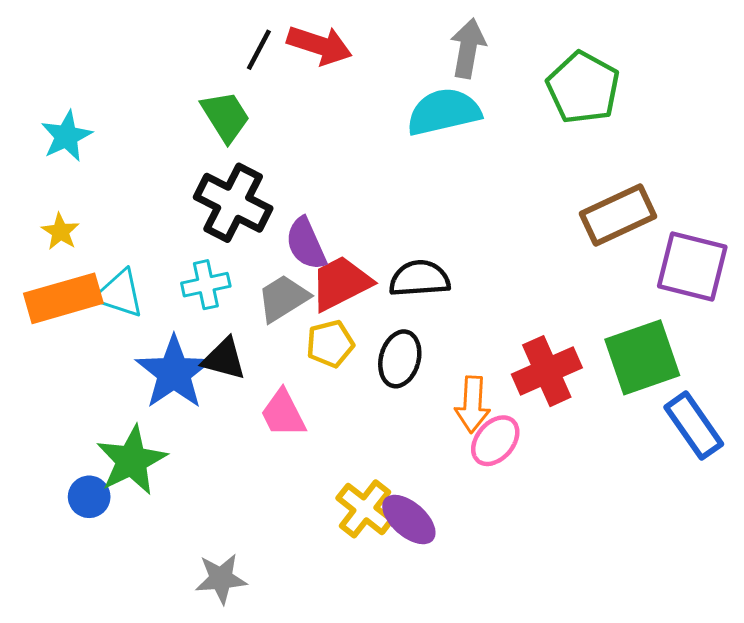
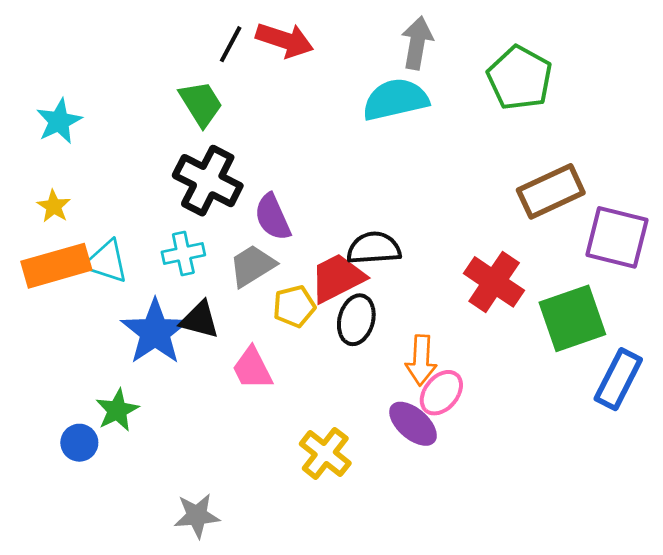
red trapezoid: (341, 283) -> (337, 278), moved
red cross: (547, 371) -> (494, 282), moved, turned -32
blue rectangle: (694, 426) -> (618, 379), turned 62
green star: (132, 460) -> (117, 410), size x0.7
purple ellipse: (409, 520) -> (413, 424), moved

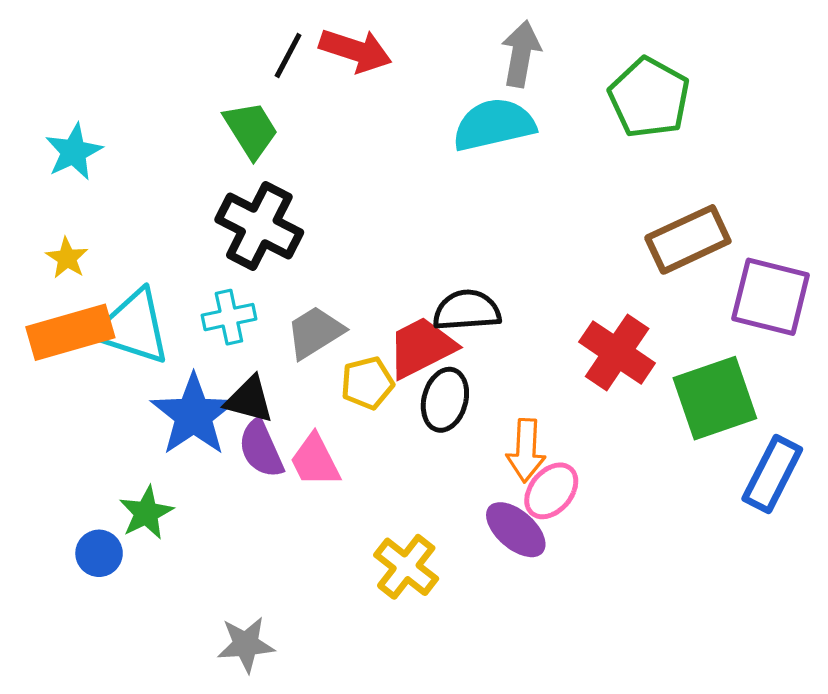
purple semicircle: (273, 217) -> (261, 449), moved
cyan triangle: (106, 262) -> (133, 327), size x1.4

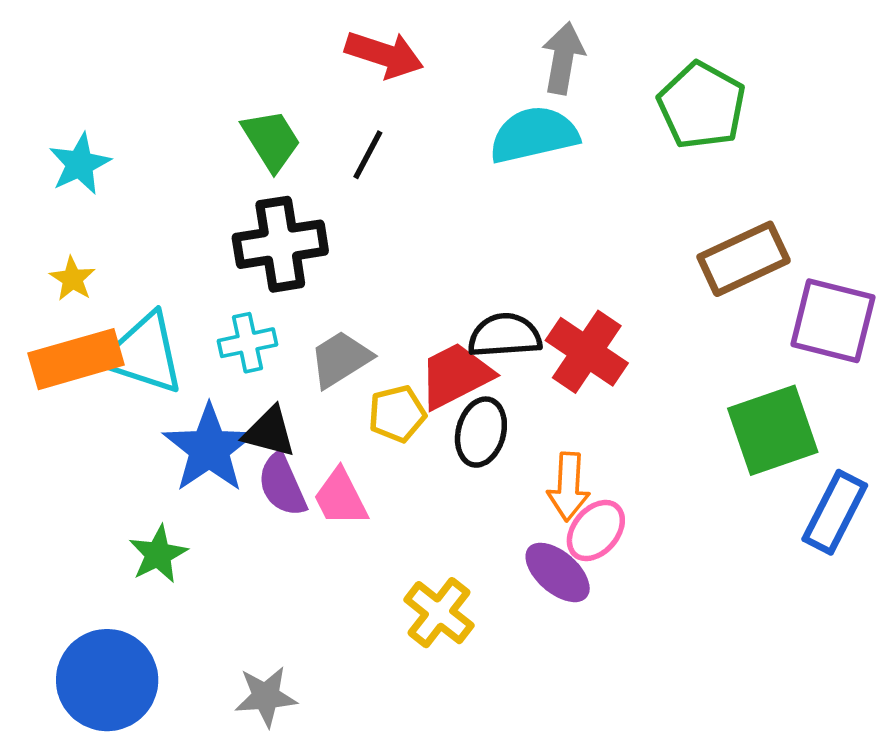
black line: (288, 56) -> (368, 155), moved
black cross: (259, 226) -> (280, 244), turned -36
red cross: (617, 353) -> (587, 352), moved
blue circle: (99, 553) -> (107, 680), moved, size x2.0

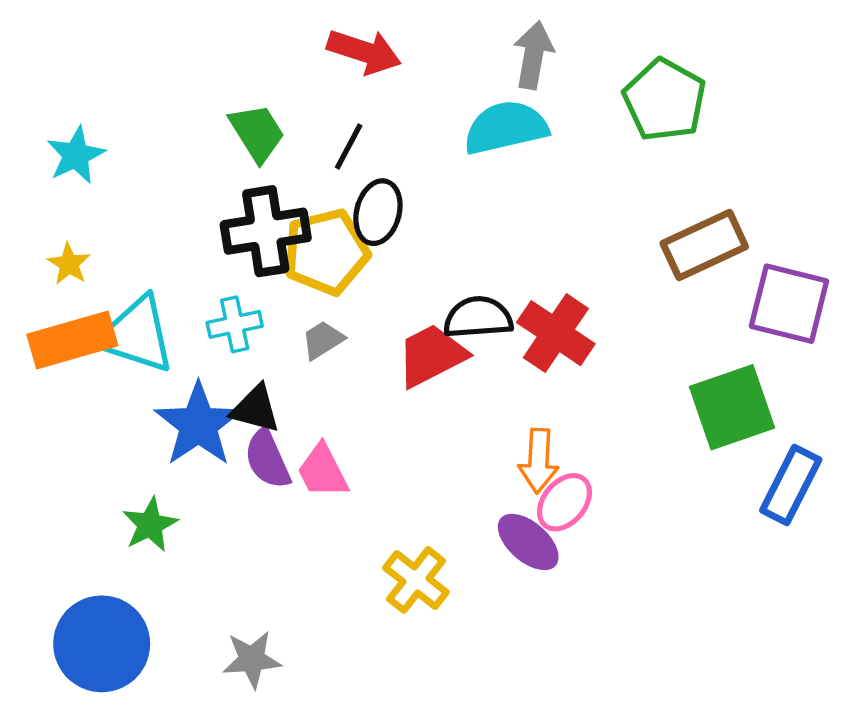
gray trapezoid: (341, 359) -> (323, 340), size x0.7
yellow pentagon: (397, 414) -> (326, 252), moved, size x1.6
black ellipse: (481, 432) -> (378, 212), moved

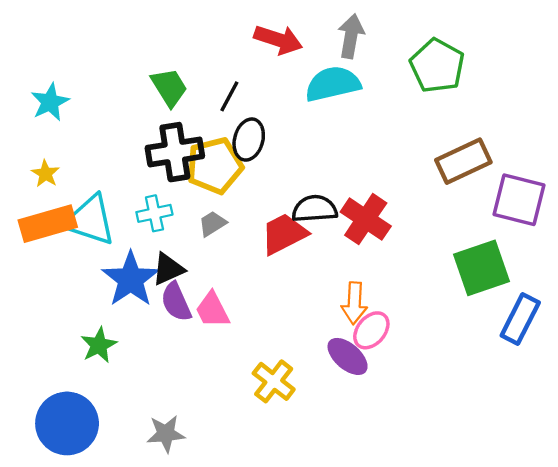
red arrow: (364, 52) -> (278, 40), moved
black triangle: (255, 409) -> (168, 269), turned -39

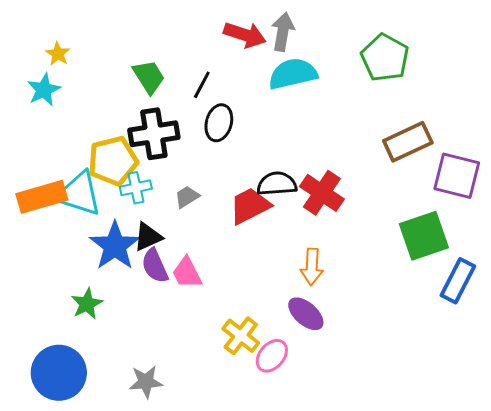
gray arrow: (351, 36) -> (283, 32), moved
yellow pentagon: (215, 166) -> (113, 161), moved
yellow star: (45, 174) -> (58, 54), moved
pink ellipse: (371, 330) -> (272, 356), moved

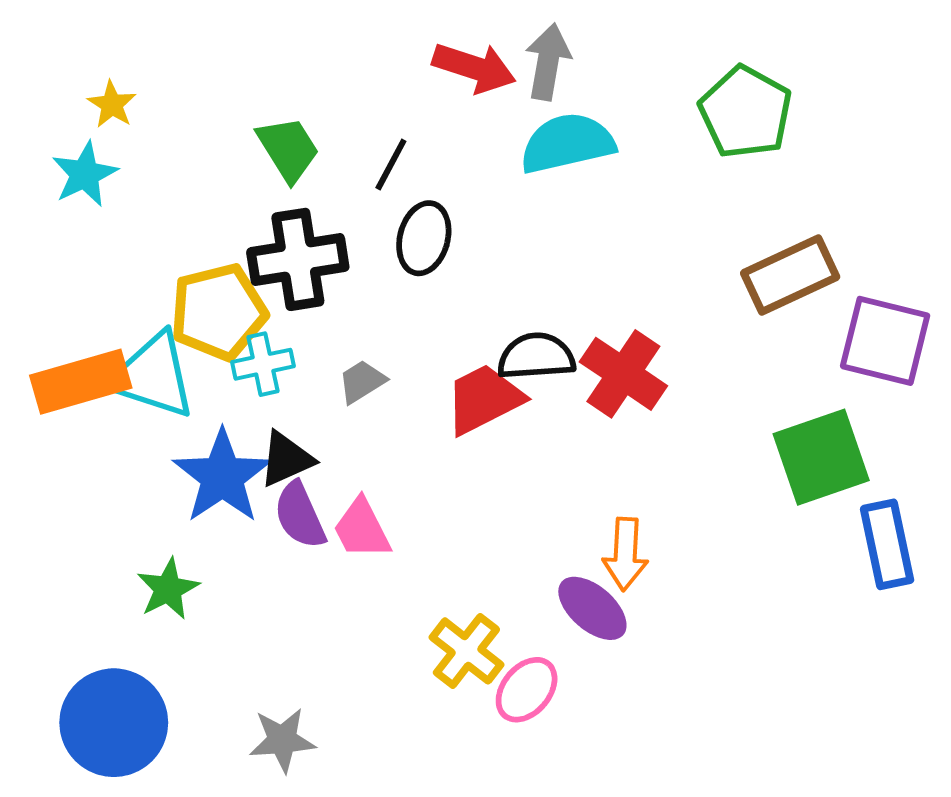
orange arrow: (312, 267) -> (625, 554), moved
blue rectangle: (458, 281) -> (887, 544), turned -39

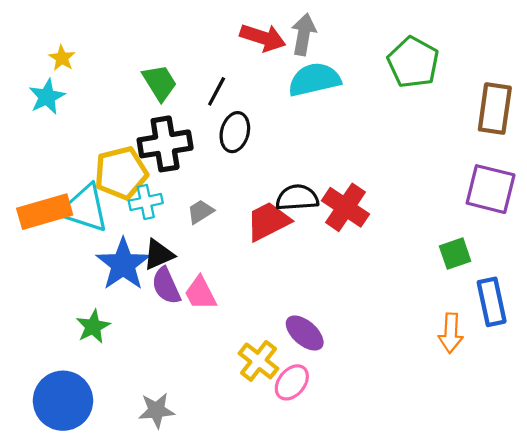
brown rectangle: (790, 275) -> (495, 108), moved, turned -57
green square: (821, 457) -> (455, 254), size x0.6
orange arrow: (625, 554) -> (451, 333), moved
purple ellipse: (592, 608) -> (305, 333), moved

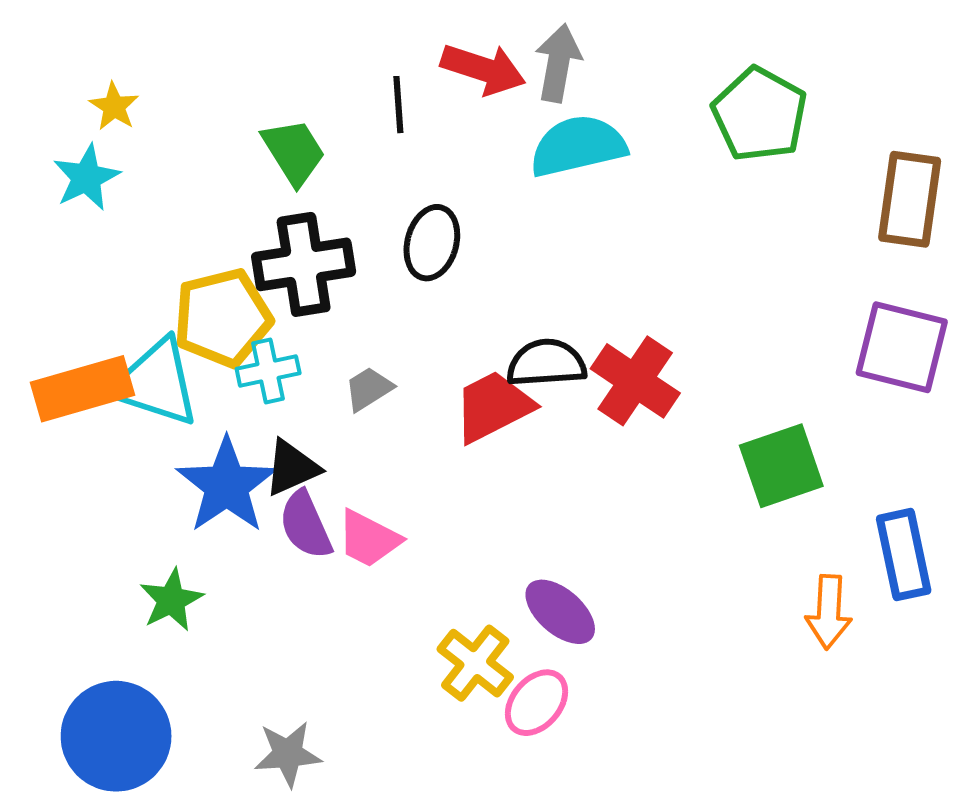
black line: (217, 91) -> (398, 105), moved, turned -32
green square: (455, 254) -> (781, 466), moved, size x1.4
pink trapezoid: (200, 293) -> (369, 539), turned -36

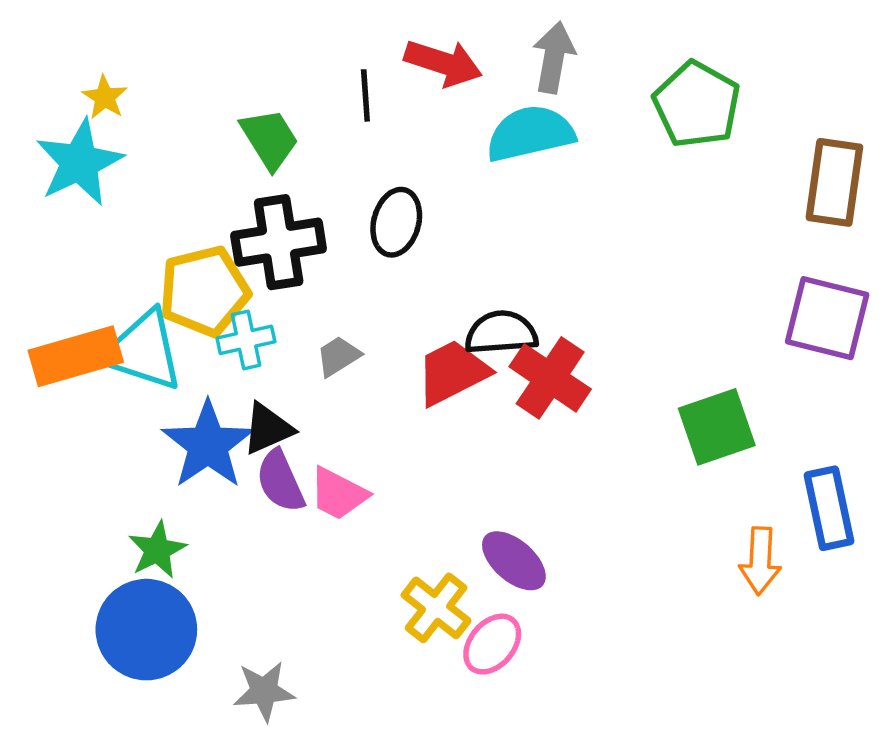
gray arrow: (558, 63) -> (554, 57), moved
cyan star: (86, 178) -> (79, 162), size x1.4
red cross: (635, 381) -> (550, 378), moved
blue circle: (116, 736) -> (146, 630), moved

